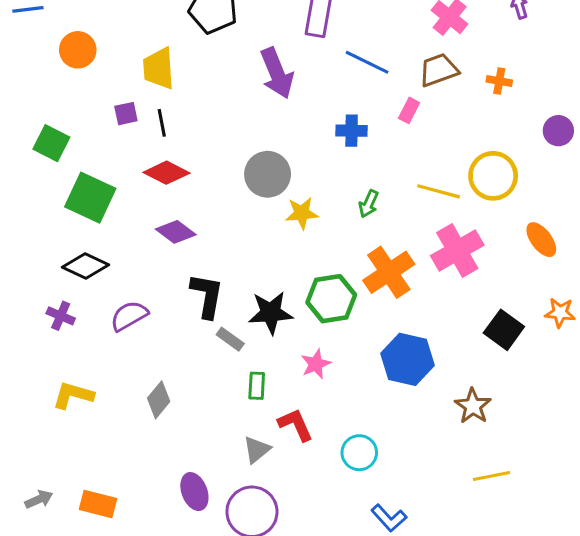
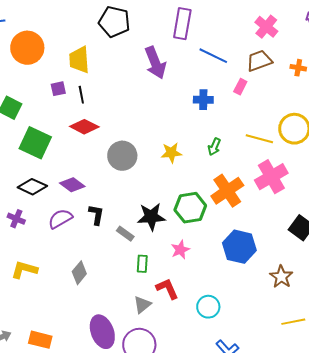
orange circle: (78, 50) -> (27, 48), size x1.4
gray circle: (268, 174) -> (122, 156), moved
purple diamond: (176, 232) -> (72, 185), moved
black L-shape: (207, 296) -> (96, 215), moved, size x0.7
purple ellipse: (194, 492) -> (102, 332), size x1.4

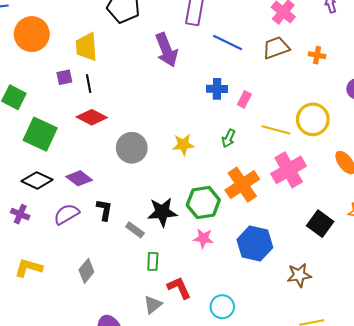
pink rectangle: (240, 87) -> (244, 99), moved
pink star: (180, 250) -> (203, 238), moved, turned 30
brown star: (281, 277) -> (299, 275), turned 30

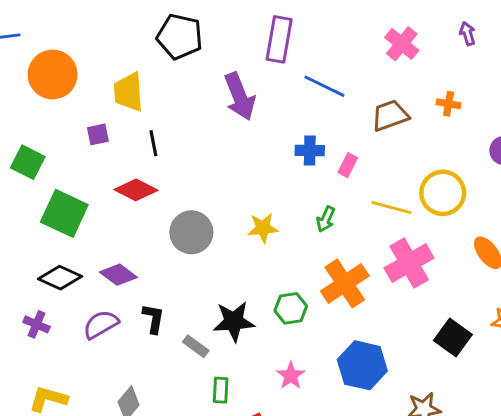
brown trapezoid: (276, 48) -> (390, 115), moved
black line: (89, 84) -> (153, 143), moved
green hexagon: (203, 203) -> (291, 308), size x0.7
pink star: (203, 238) -> (291, 376), moved, turned 30

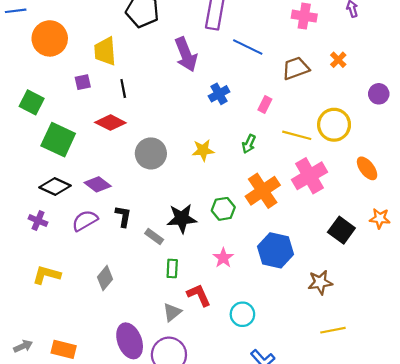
pink cross: (402, 44) -> (304, 16), turned -30
orange cross: (449, 104) -> (338, 60), turned 35
blue cross: (310, 150) -> (219, 94), moved, turned -30

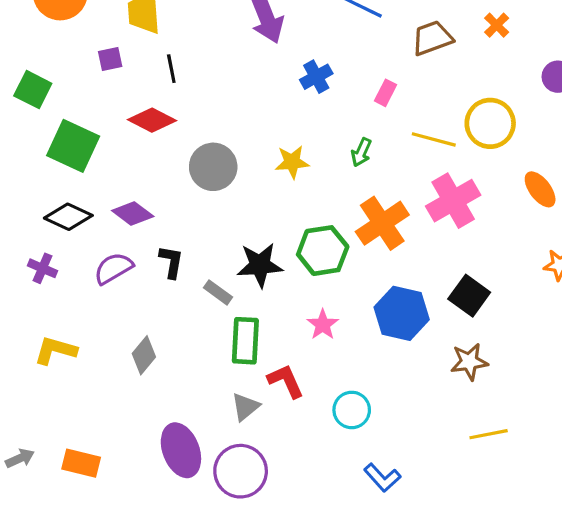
green hexagon: (223, 209) -> (323, 251), size x1.4
black square: (341, 230) -> (469, 296), moved
green rectangle: (172, 268) -> (245, 341), size x1.6

